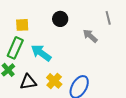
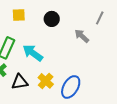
gray line: (108, 18) -> (100, 18), turned 40
yellow square: (22, 25) -> (19, 15), moved

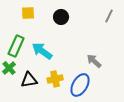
gray arrow: (82, 36) -> (94, 61), moved
yellow cross: (46, 81) -> (55, 79), turned 35

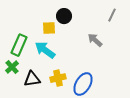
yellow square: (28, 13) -> (49, 28), moved
gray arrow: (94, 61) -> (95, 40), moved

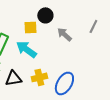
gray line: (112, 15) -> (93, 26), moved
gray arrow: (95, 40) -> (64, 34), moved

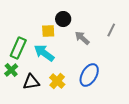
yellow cross: (39, 77) -> (57, 81), turned -35
blue ellipse: (64, 83) -> (89, 75), moved

